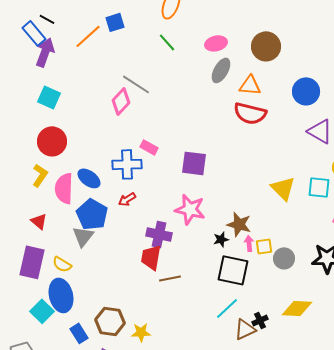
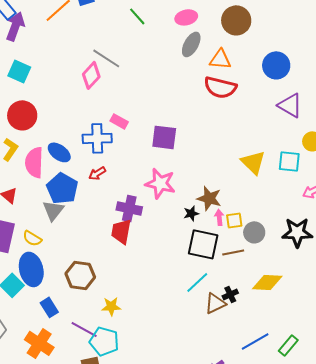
brown line: (170, 278) -> (233, 252), moved
brown hexagon: (110, 321) -> (80, 275), moved

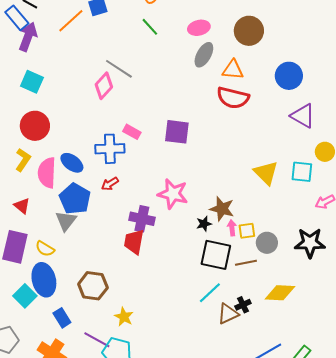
purple square: (164, 137) -> (177, 132), moved
yellow star: (111, 306) -> (124, 317), turned 30

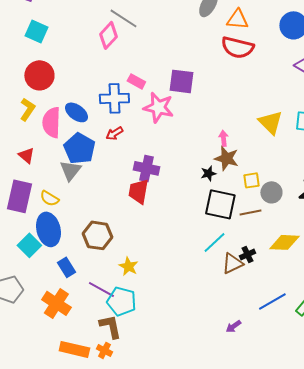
pink star: (173, 194) -> (158, 107), moved
pink arrow: (232, 228) -> (223, 138), moved

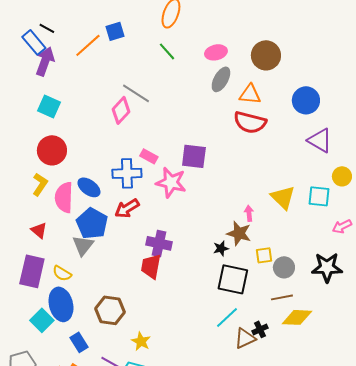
red arrow: (114, 133) -> (127, 208), size x1.4
pink arrow: (223, 138) -> (249, 213), moved
brown line: (250, 212) -> (282, 297), moved

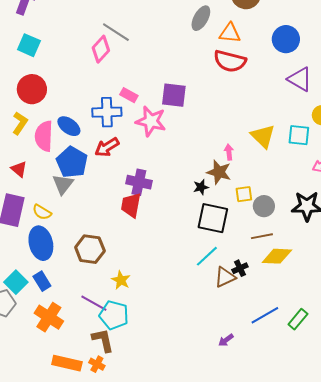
cyan square: (42, 320) -> (16, 282), moved
blue rectangle: (79, 342) -> (42, 281), moved

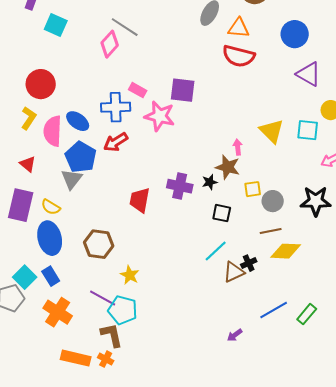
cyan square: (29, 45) -> (56, 25), moved
purple cross: (139, 182) -> (180, 186), moved
black square: (213, 218) -> (222, 213), size x0.6

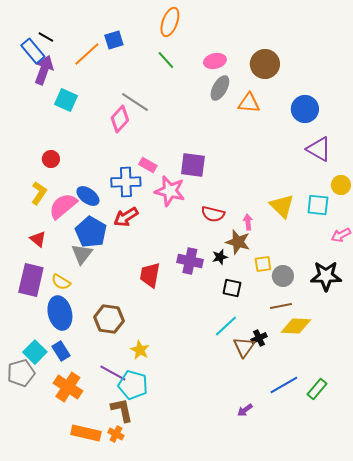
red semicircle: (239, 56) -> (213, 214), moved, size x0.7
red circle: (41, 84) -> (51, 159), size x0.6
pink semicircle: (53, 131) -> (63, 206), turned 48
brown triangle: (234, 272) -> (244, 347), turned -30

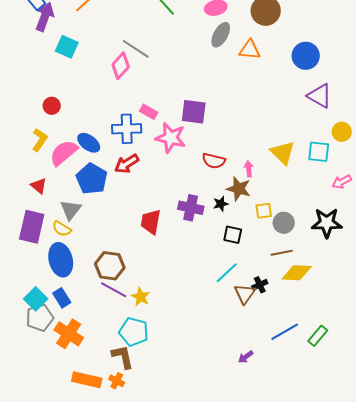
gray triangle: (82, 254) -> (71, 210), moved
gray pentagon: (21, 373) -> (40, 318), moved
purple line: (113, 373) -> (114, 290), moved

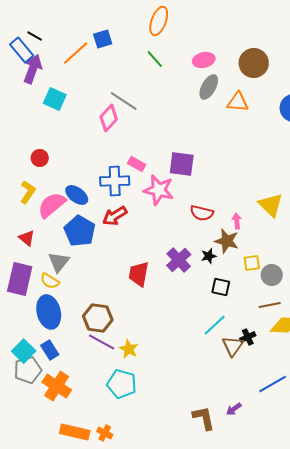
purple cross: (191, 208) -> (179, 260), turned 35
brown L-shape: (123, 357) -> (204, 418), moved

